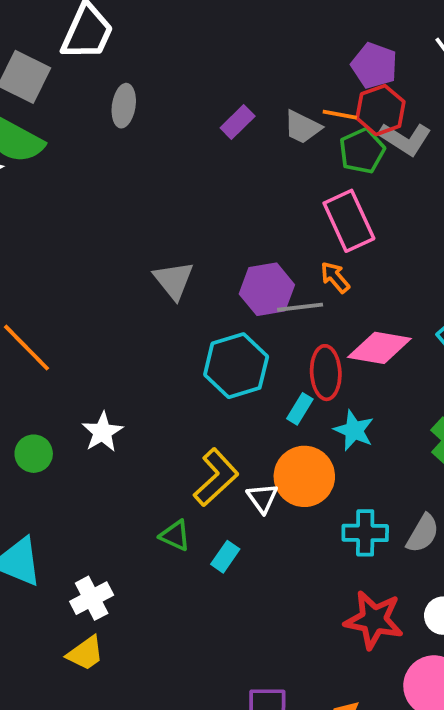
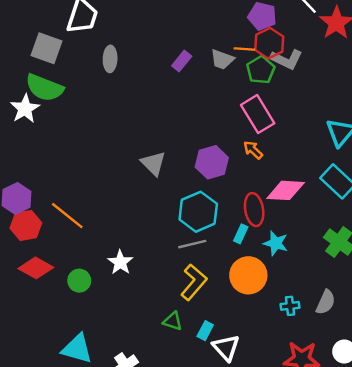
gray line: (300, 307) -> (192, 244), moved
white triangle: (262, 498) -> (226, 348), moved, size x1.4
cyan cross: (365, 533) -> (290, 306), size x0.7

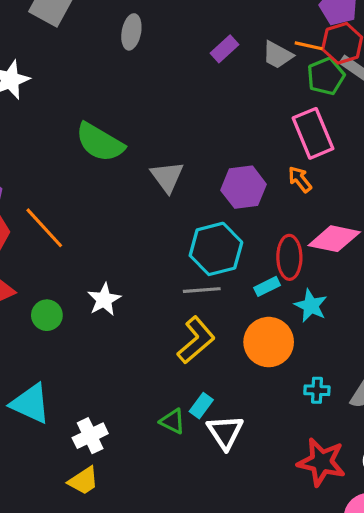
green semicircle: (44, 88) -> (100, 142), moved
cyan rectangle: (241, 234) -> (267, 286), turned 30
green triangle: (173, 321) -> (173, 421), moved

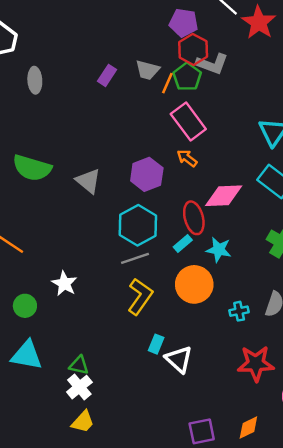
orange line: (309, 46) -> (167, 83), moved, turned -65
cyan triangle: (30, 404) -> (27, 355), moved
green triangle: (173, 421) -> (79, 365), moved

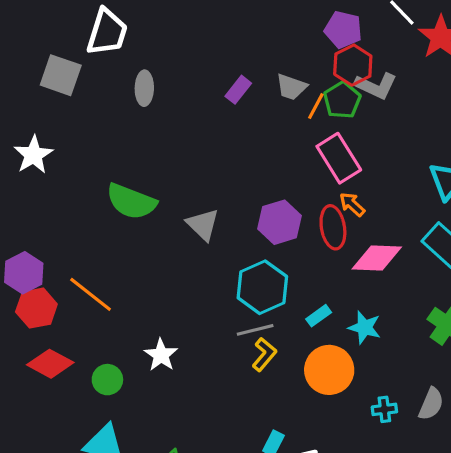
orange arrow: (187, 158) -> (352, 204), moved
red ellipse: (194, 218) -> (333, 227), moved
yellow L-shape: (140, 296) -> (264, 354), moved, size x0.7

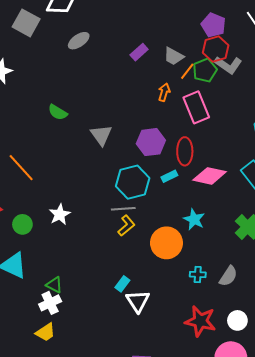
gray ellipse: (144, 88) -> (79, 41), turned 45
green semicircle: (131, 202) -> (58, 112), size x0.6
orange arrow: (352, 204) -> (164, 92), moved, turned 54
cyan rectangle: (319, 316) -> (169, 176), moved

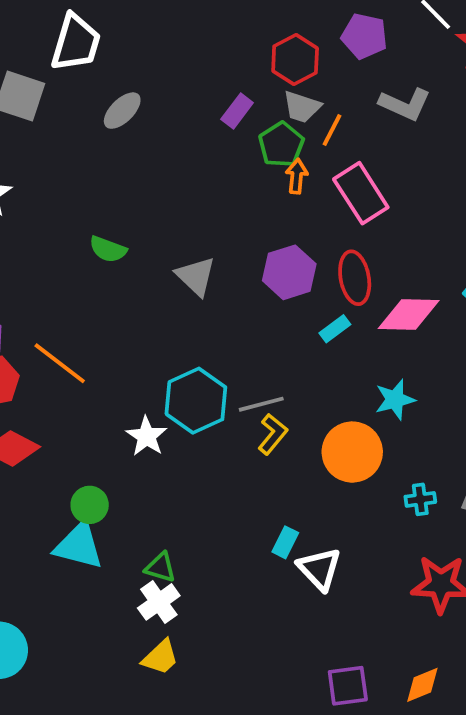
red hexagon: (216, 49) -> (295, 60), moved
green pentagon: (205, 70) -> (281, 145), moved
cyan hexagon: (133, 182) -> (196, 401), moved
cyan star: (194, 219) -> (395, 400), turned -30
green circle: (22, 224) -> (90, 505), moved

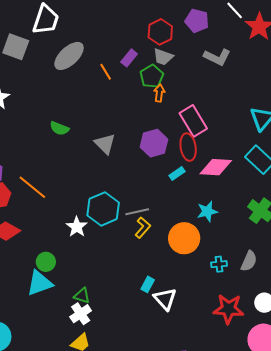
gray ellipse: (122, 111) -> (69, 56), size x1.5
orange line: (332, 130) -> (106, 72), moved, turned -60
pink rectangle: (361, 193) -> (193, 121), moved
cyan triangle: (79, 546) -> (40, 283), turned -36

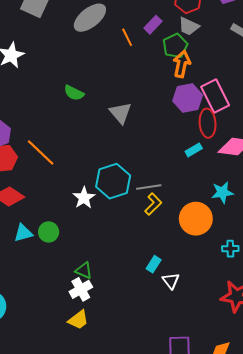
orange arrow: (159, 93) -> (182, 64), size x1.4
purple hexagon: (154, 143) -> (188, 98), moved
cyan triangle: (40, 283) -> (23, 233), moved, size x0.7
white triangle: (165, 299) -> (171, 281), size x0.7

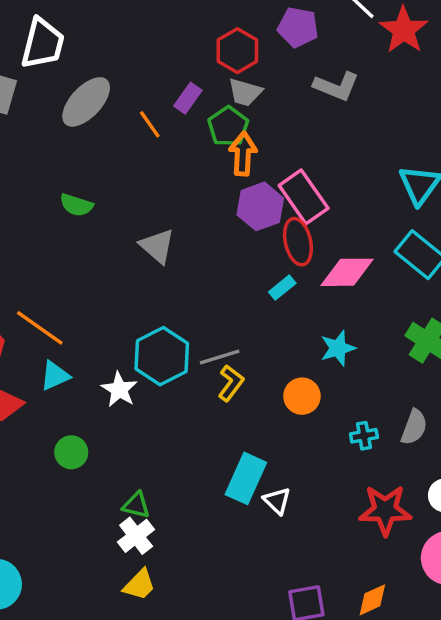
green semicircle: (74, 93) -> (76, 205), moved
orange circle: (196, 219) -> (302, 396), size x0.7
cyan triangle: (23, 233) -> (55, 376), moved
cyan rectangle: (154, 264) -> (246, 478), size x1.8

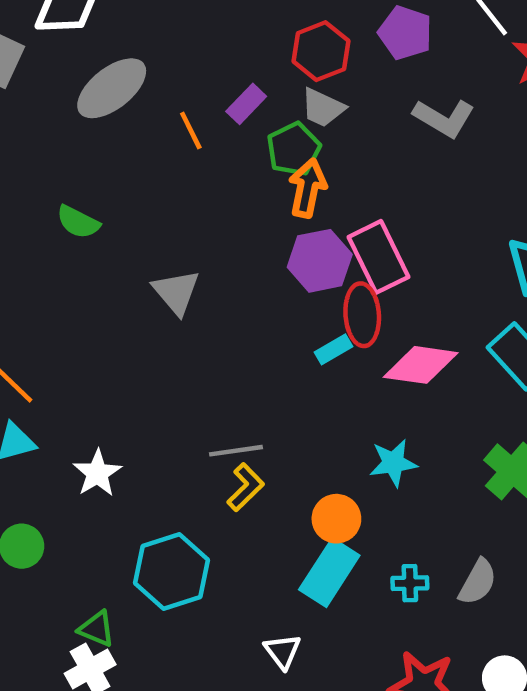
cyan rectangle: (282, 288) -> (333, 349), moved
cyan hexagon: (162, 356) -> (171, 572), moved
cyan rectangle: (246, 478) -> (329, 572), moved

